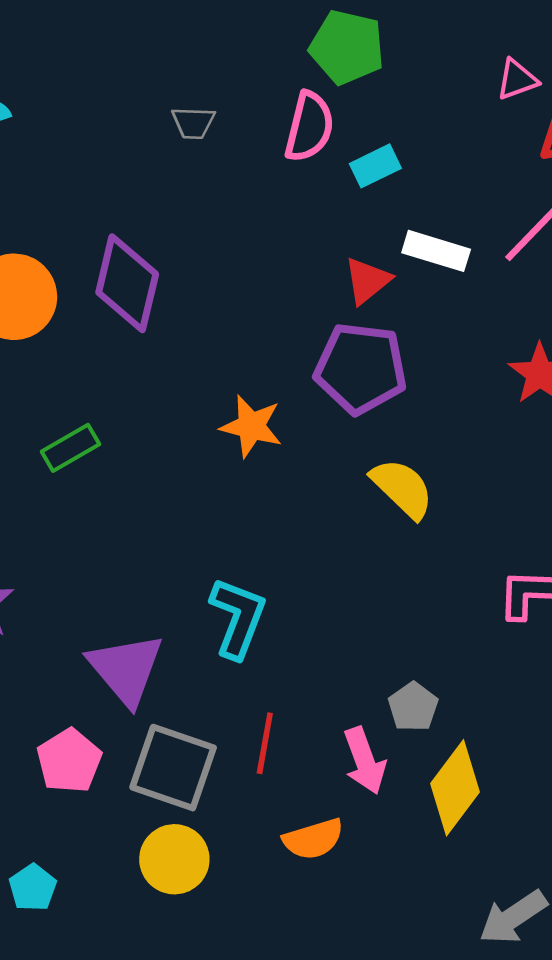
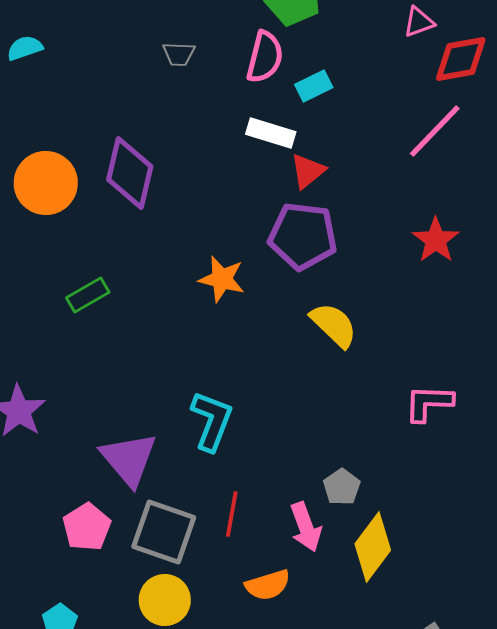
white rectangle: (436, 251) -> (271, 133), moved

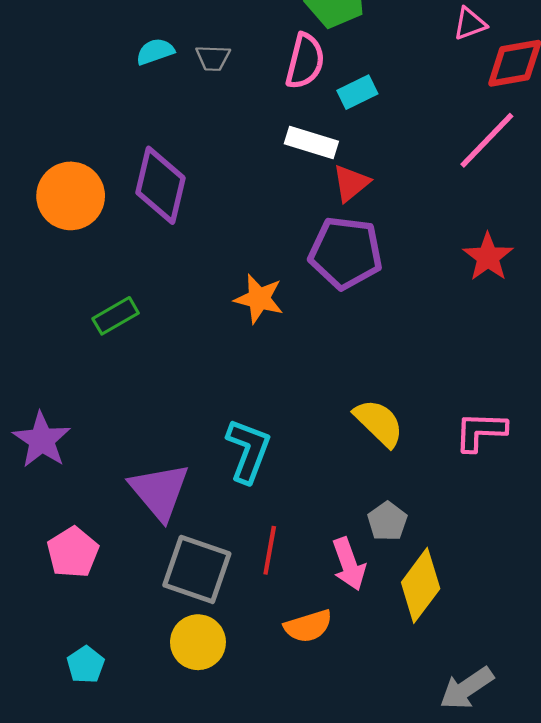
cyan semicircle: (25, 48) -> (155, 52), moved
yellow semicircle: (334, 325) -> (379, 423), moved
pink pentagon: (87, 527) -> (73, 552), moved

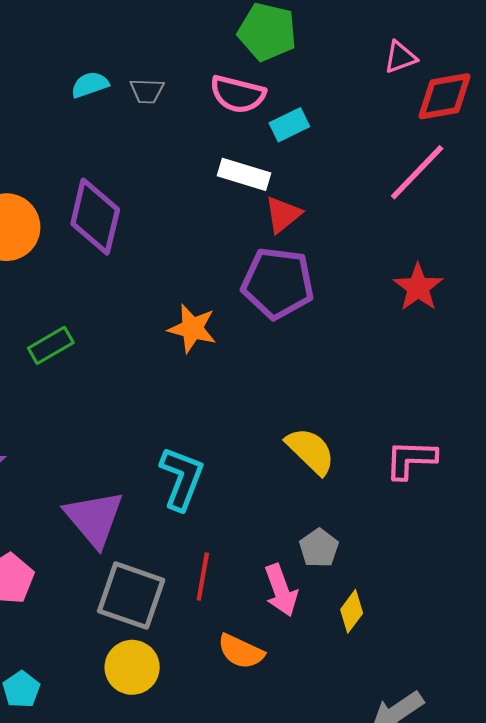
pink semicircle: (305, 61) -> (238, 94), turned 90
yellow diamond: (421, 585) -> (352, 611), size x0.6
orange semicircle: (308, 626) -> (241, 651), turned 42

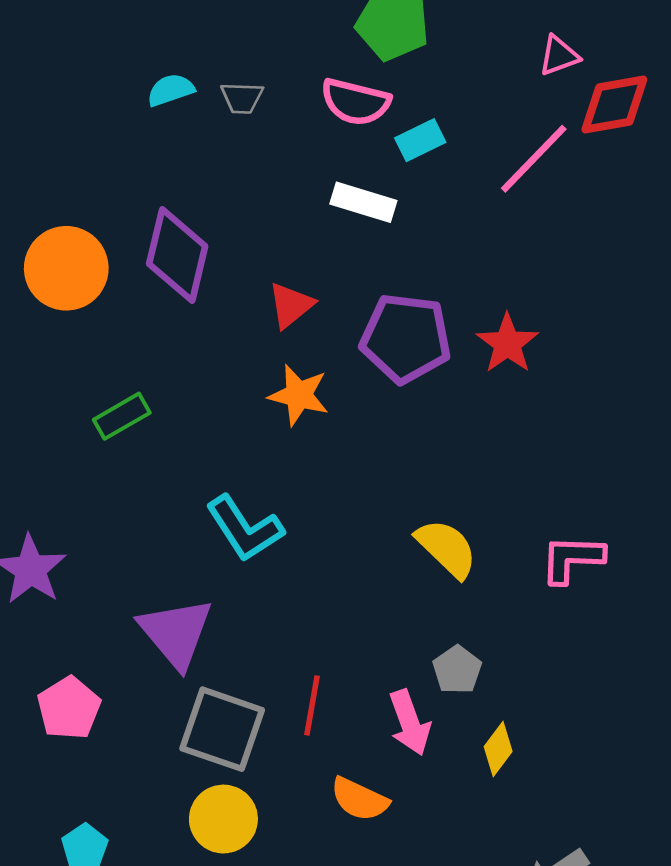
pink line: (417, 172) -> (534, 159), moved
red triangle: (283, 214) -> (291, 305), moved
red star: (418, 287) -> (507, 344), moved
cyan L-shape: (182, 478) -> (245, 528), moved, turned 126

